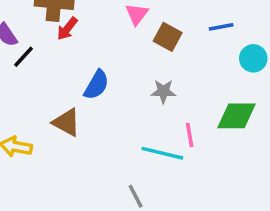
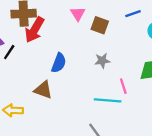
red arrow: (67, 29) -> (35, 30), size x1.6

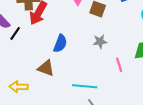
cyan line: (108, 100) -> (85, 86), moved

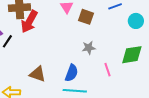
blue semicircle: (60, 44) -> (72, 73), moved

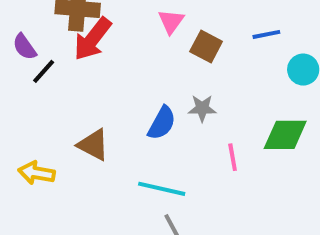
blue semicircle: (72, 73) -> (162, 123), moved

